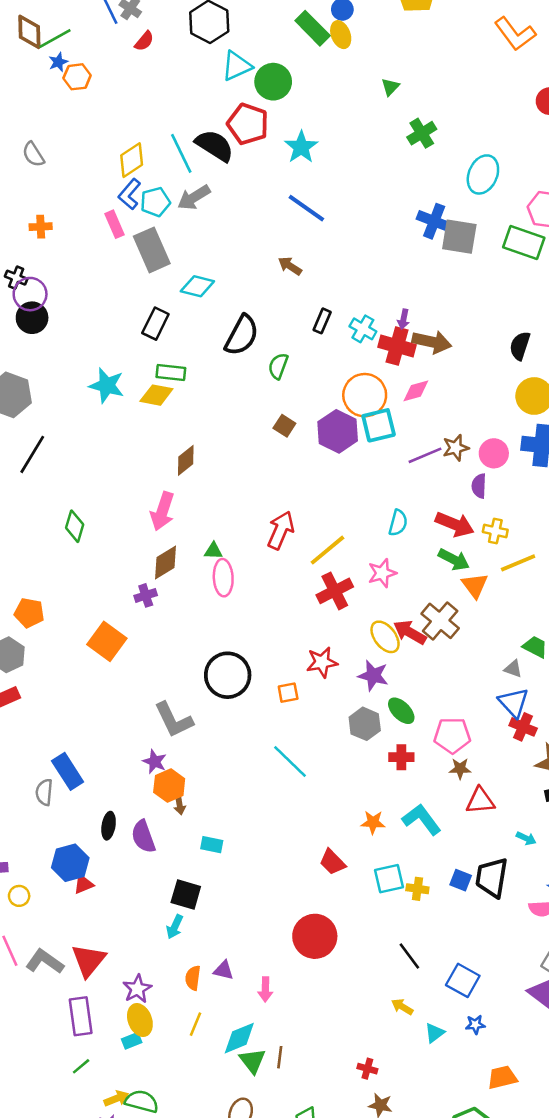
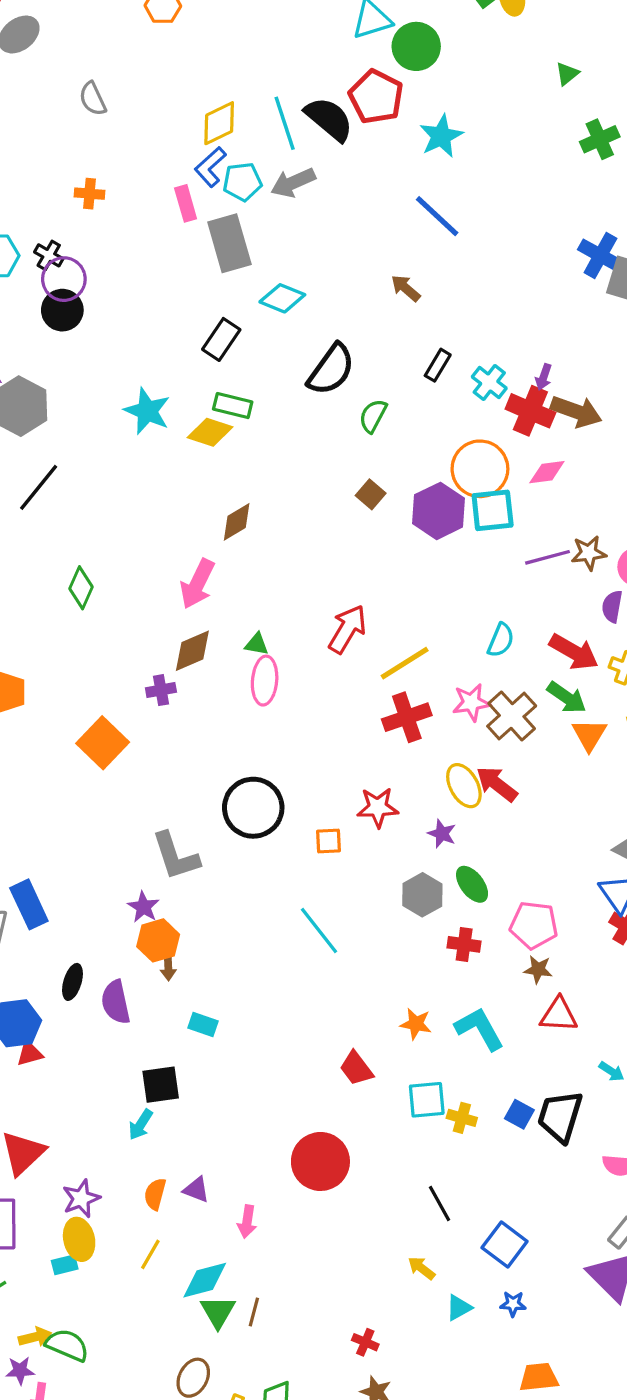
brown cross: (440, 621) -> (512, 716), moved
purple star: (373, 675) -> (442, 834), size x0.7
black square: (186, 894) -> (161, 1085), turned -32

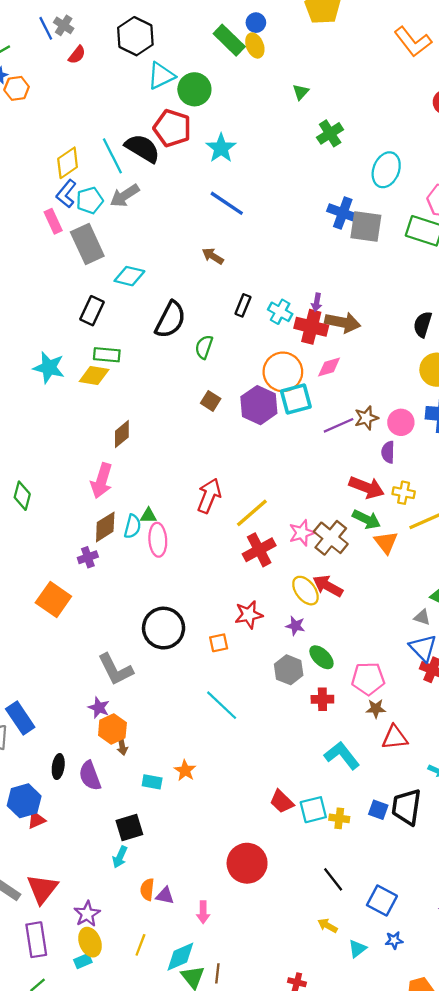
cyan semicircle: (501, 640) -> (133, 526), moved
orange star: (416, 1024) -> (185, 770), moved, turned 30
red trapezoid: (356, 1068) -> (282, 802), moved
orange semicircle: (155, 1194) -> (147, 889), moved

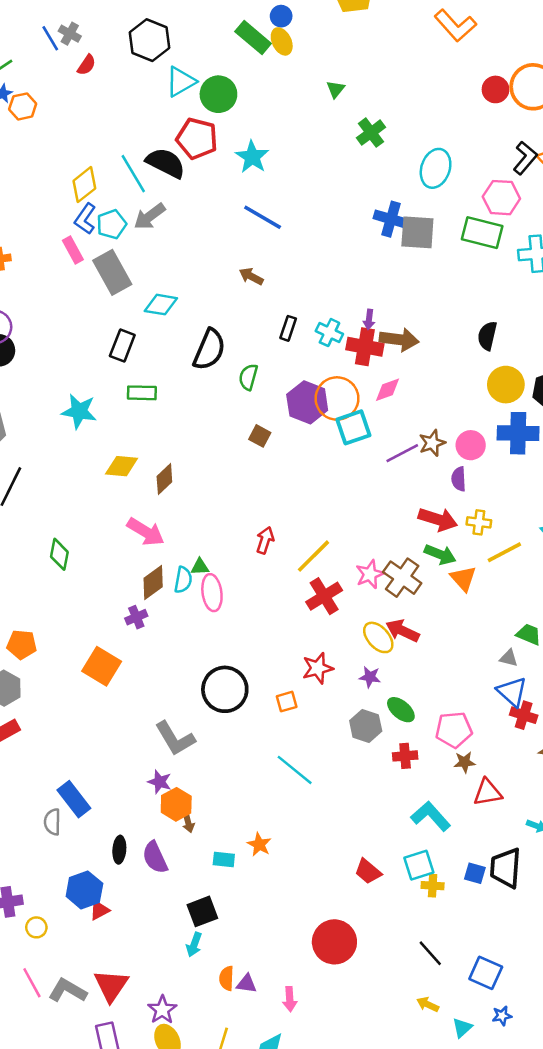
yellow diamond: (94, 375) -> (122, 466), moved
purple hexagon: (259, 405) -> (307, 402), moved
pink arrow: (102, 481) -> (146, 532), turned -72
red arrow: (209, 496) -> (265, 540), size x0.7
cyan square: (313, 810) -> (419, 865), moved

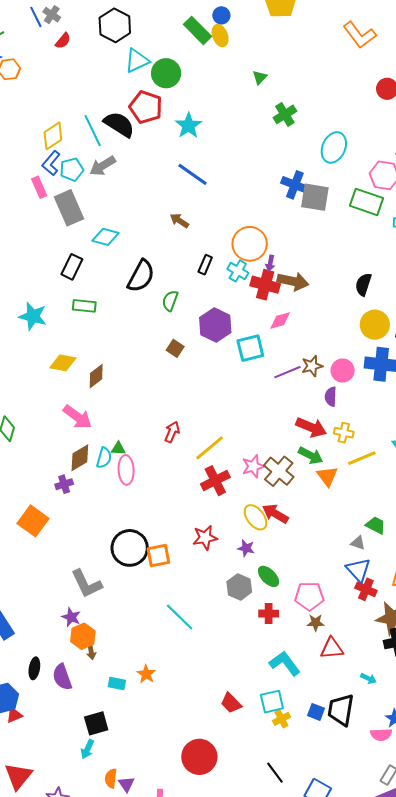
orange circle: (337, 398) -> (250, 244), moved
orange square: (287, 702) -> (158, 556), moved, size x1.4
yellow cross: (433, 886) -> (281, 719), turned -36
purple triangle: (247, 984) -> (126, 784), turned 42

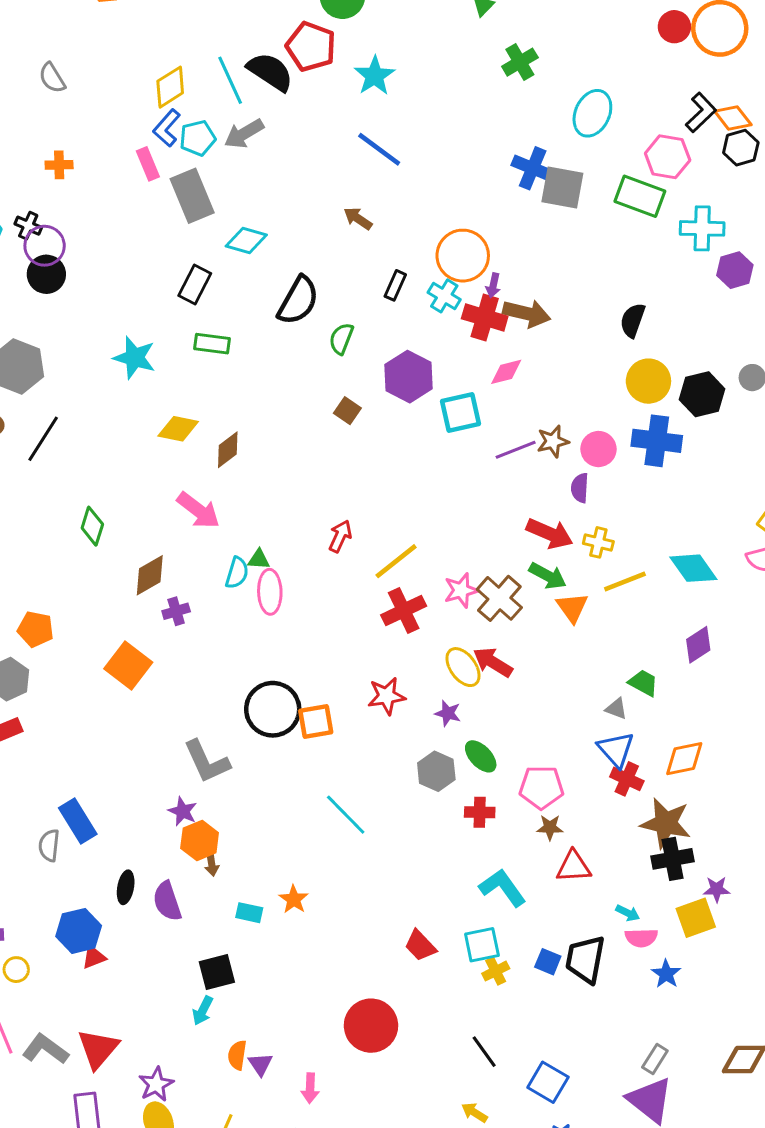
brown diamond: (80, 458) -> (150, 575), moved
pink semicircle: (381, 735) -> (641, 938), moved

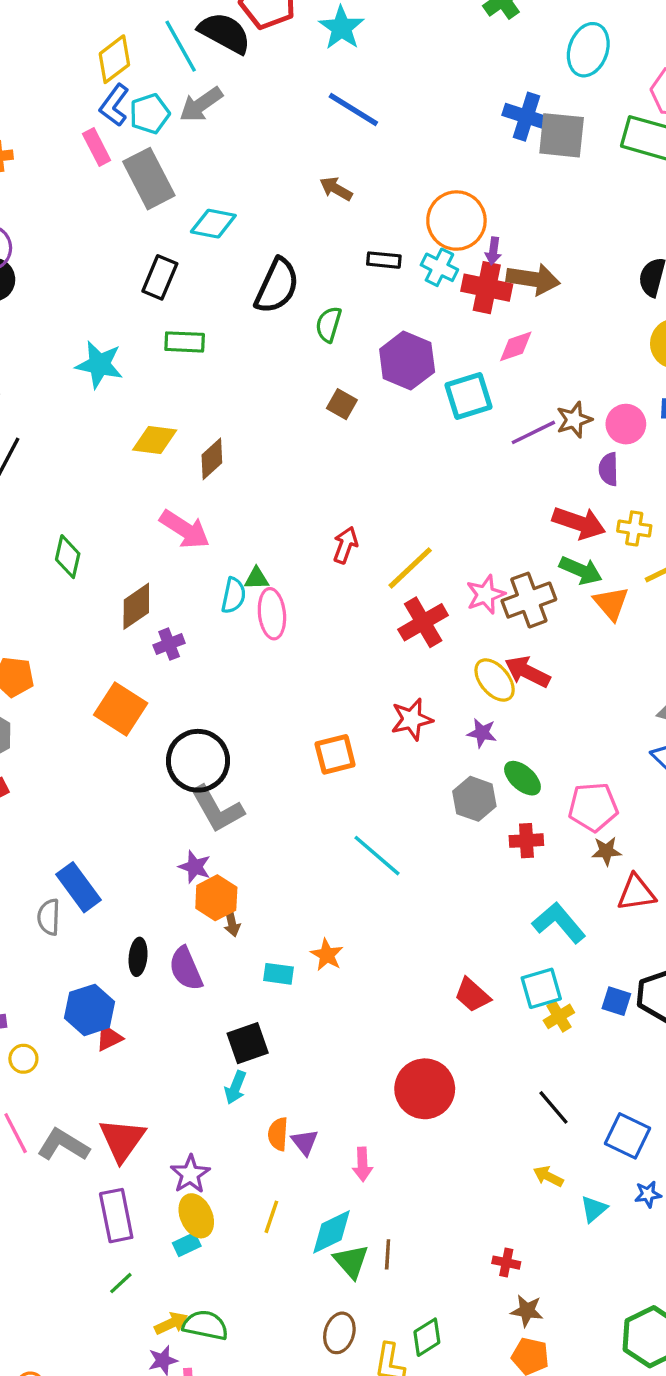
black rectangle: (395, 285) -> (384, 260), turned 76
brown cross: (499, 598) -> (529, 600), turned 33
black circle: (273, 709) -> (198, 761), moved

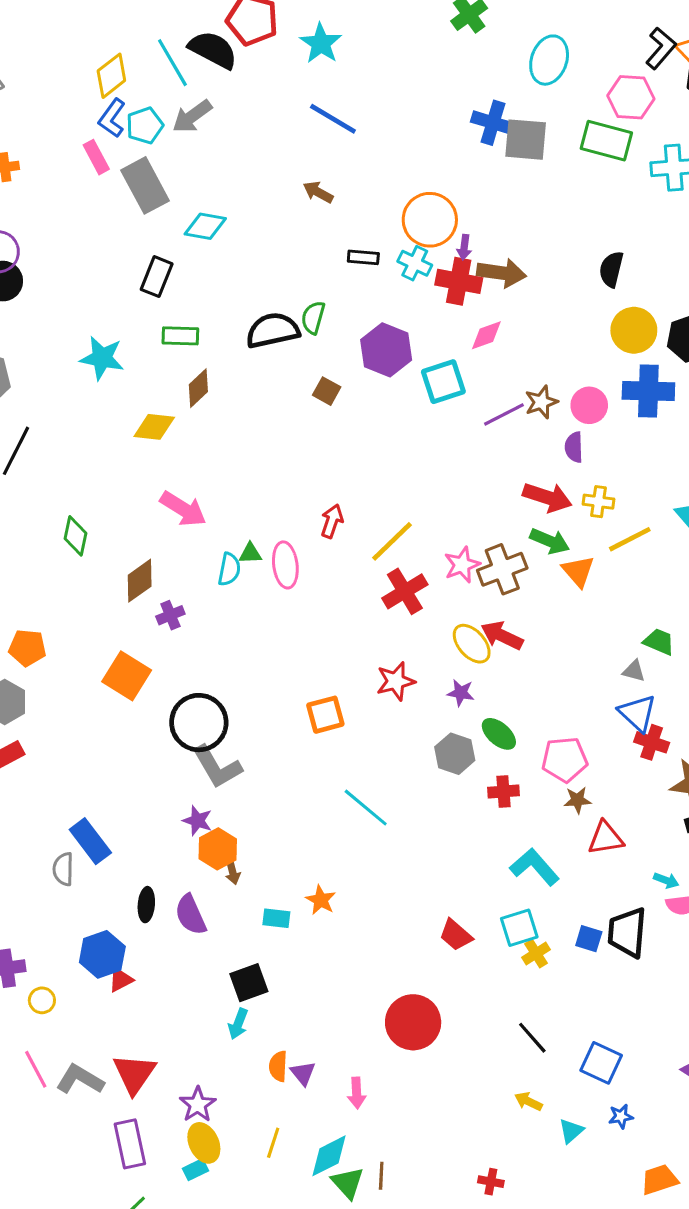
black semicircle: (277, 286) -> (273, 330), moved, turned -126
brown diamond: (212, 459) -> (198, 388), moved
pink ellipse: (272, 614) -> (285, 565), moved

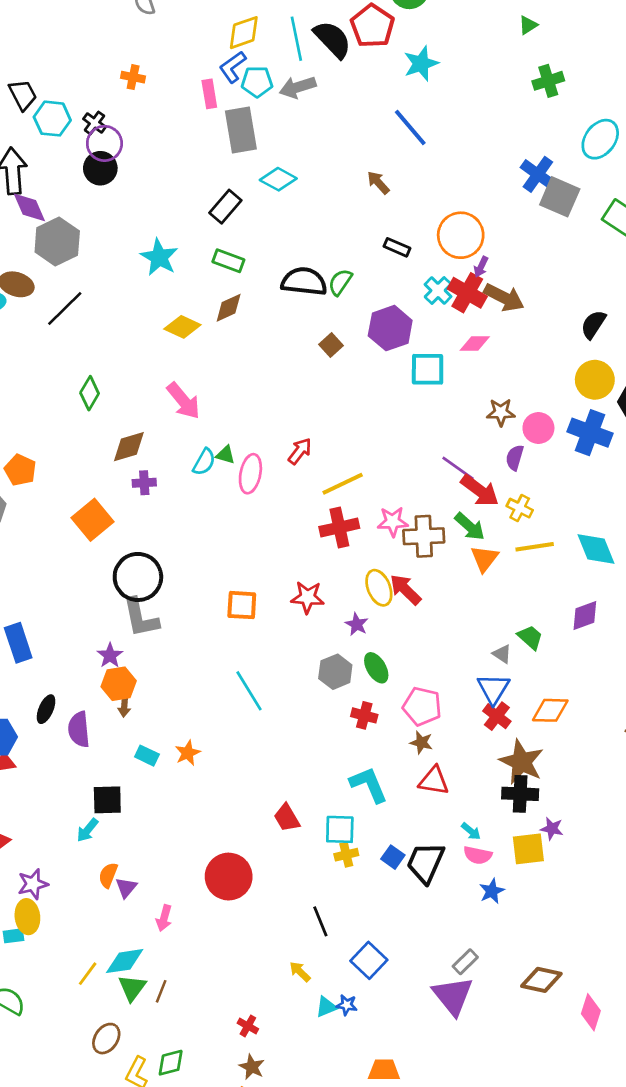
cyan cross: (415, 263) -> (438, 290), moved
purple line: (504, 414) -> (458, 468), moved, turned 44
blue star: (621, 1116) -> (347, 1005), moved
yellow line: (273, 1143) -> (88, 974), moved

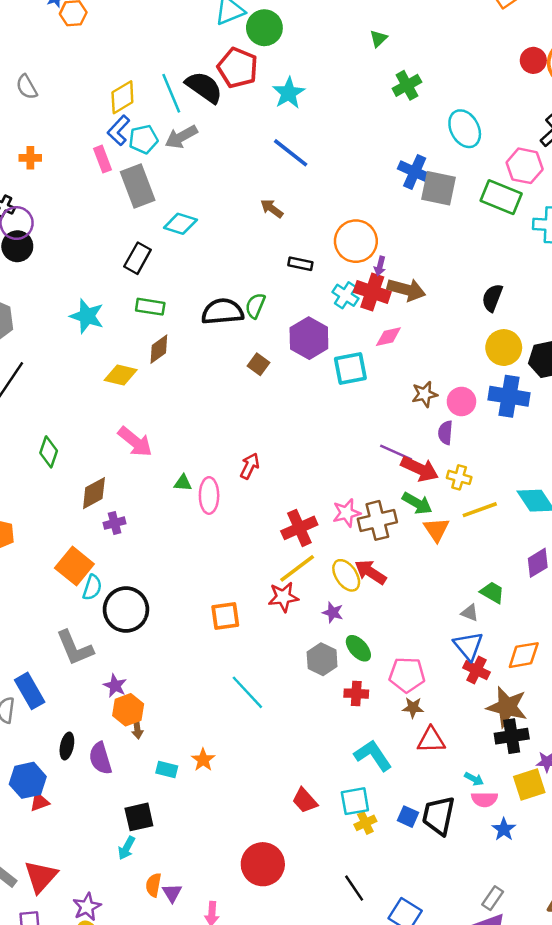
cyan ellipse: (600, 139) -> (465, 129), turned -54
cyan semicircle: (204, 462) -> (92, 587), moved
yellow line: (343, 484) -> (297, 568), moved
gray L-shape: (140, 618) -> (75, 648), moved

